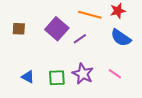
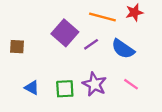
brown square: (19, 29) -> (17, 47), moved
blue semicircle: (121, 38) -> (123, 49), moved

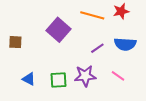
purple line: (91, 44) -> (97, 48), moved
blue semicircle: (123, 49) -> (125, 44), moved, turned -30
purple star: (94, 84) -> (85, 76), turned -30

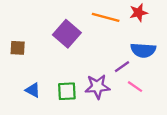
purple line: (97, 48) -> (122, 67), moved

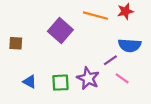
purple star: (97, 87) -> (88, 78), turned 30

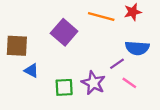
brown square: (16, 43) -> (17, 46), size x1.5
blue triangle: (30, 82) -> (31, 70), moved

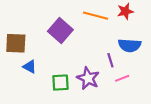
purple line: (117, 64) -> (110, 60), turned -72
pink line: (129, 83) -> (122, 78), turned -56

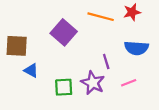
purple line: (110, 60) -> (106, 61), moved

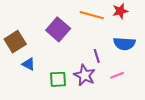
brown square: (17, 46) -> (15, 42), turned -35

